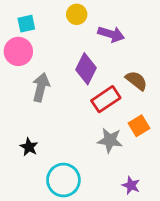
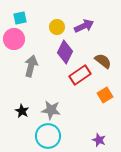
yellow circle: (77, 14) -> (57, 27), moved
purple arrow: (111, 34) -> (84, 26), turned -42
gray star: (110, 140) -> (51, 110), moved

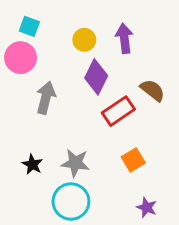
cyan square: (20, 18) -> (29, 26), turned 32
purple arrow: (84, 26) -> (124, 38), turned -72
orange square: (105, 95) -> (133, 160), moved

